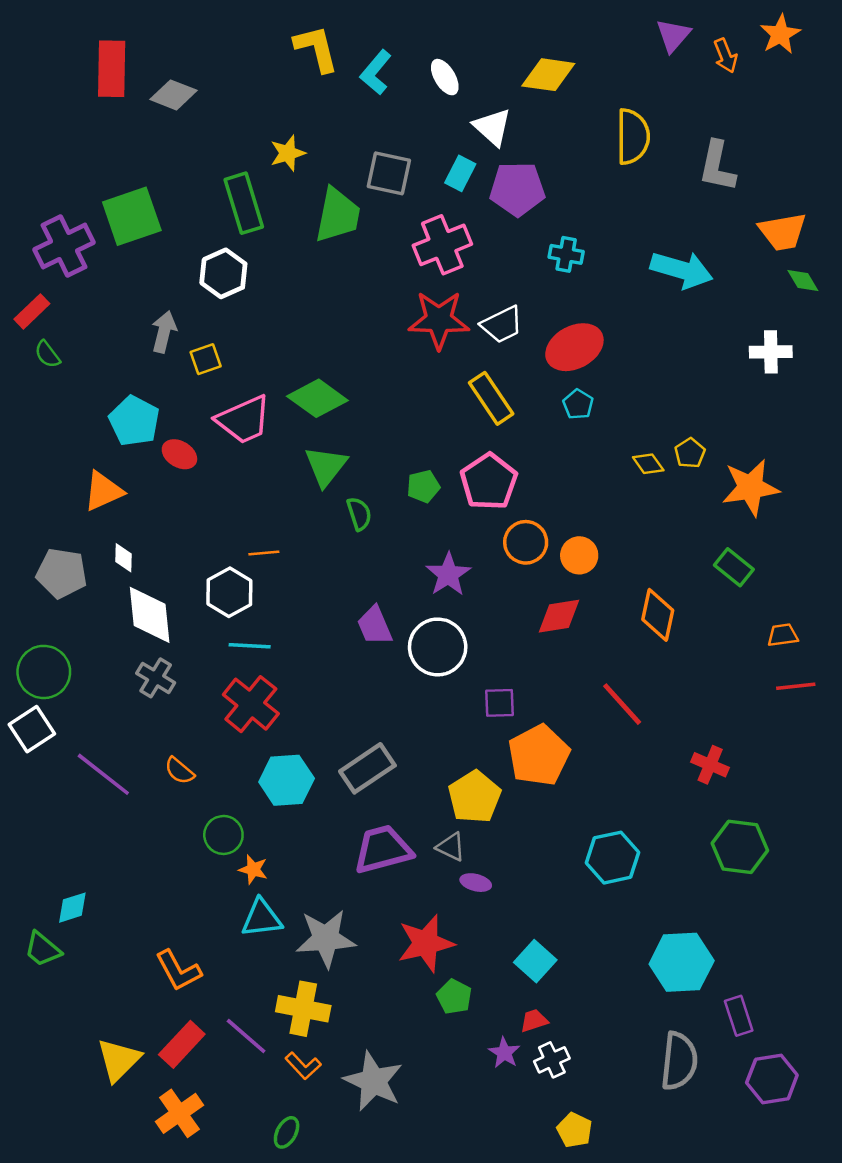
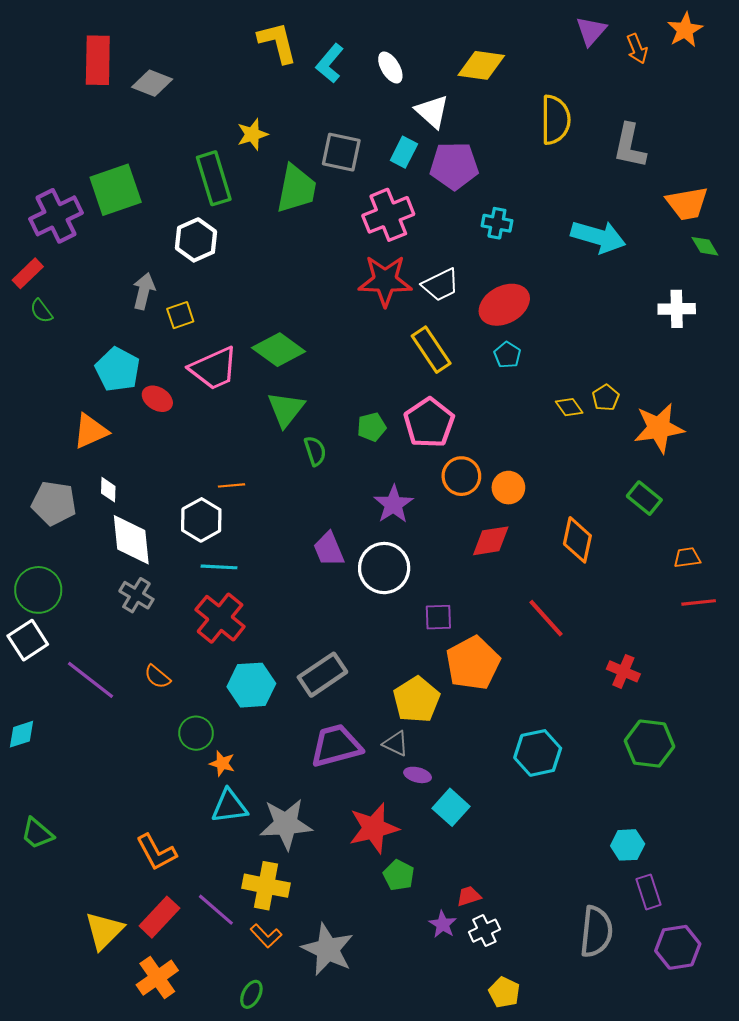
cyan diamond: (72, 908) -> (22, 734), moved
cyan square: (535, 961) -> (451, 807), moved
cyan hexagon: (682, 962) -> (628, 845), moved, size x0.6

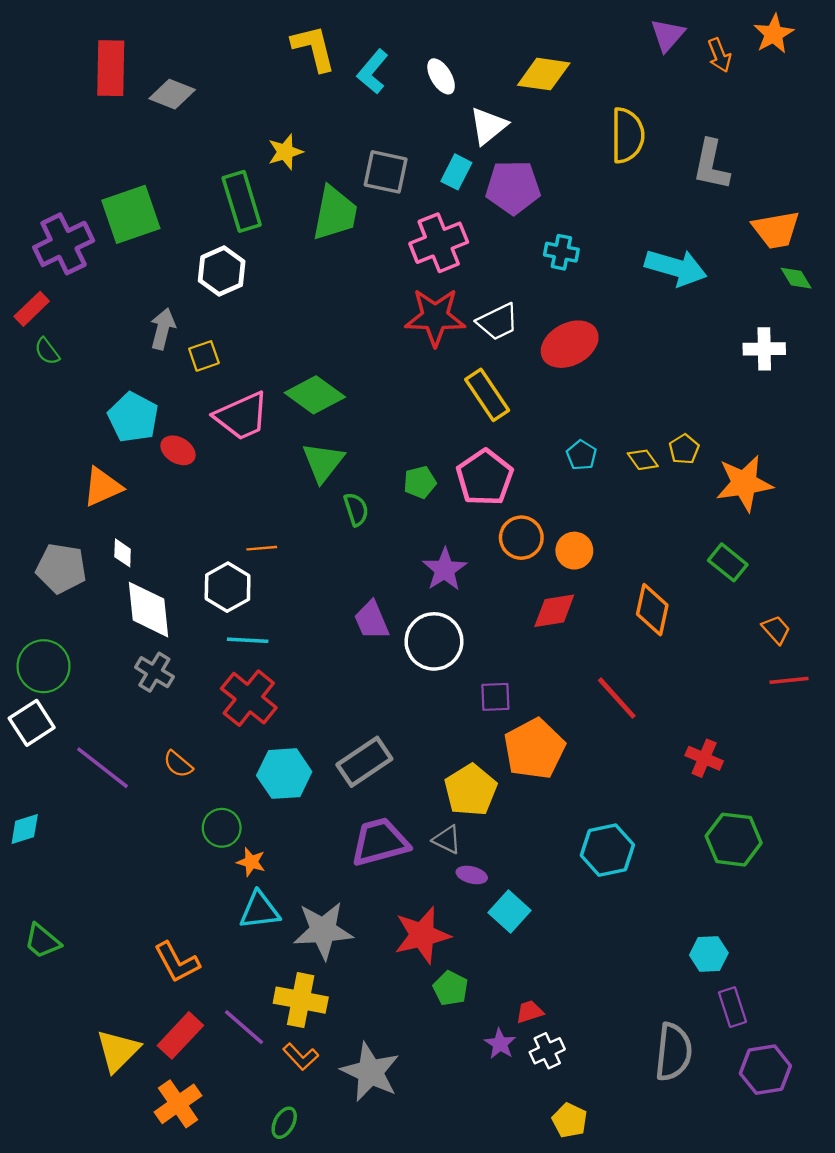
white triangle: (432, 111) -> (488, 126), turned 39
cyan pentagon: (507, 355) -> (581, 455), moved
orange trapezoid: (687, 558) -> (776, 630), turned 56

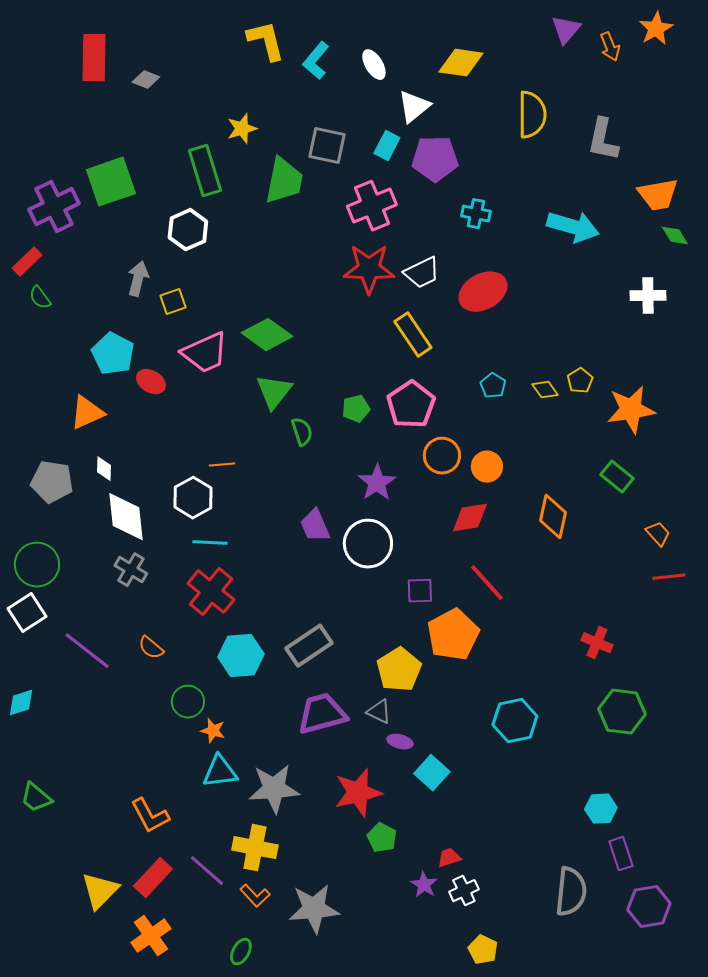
gray diamond: (172, 94) -> (146, 80), size x0.7
red line: (617, 698) -> (487, 583), moved
gray star: (370, 1072) -> (314, 909), turned -30

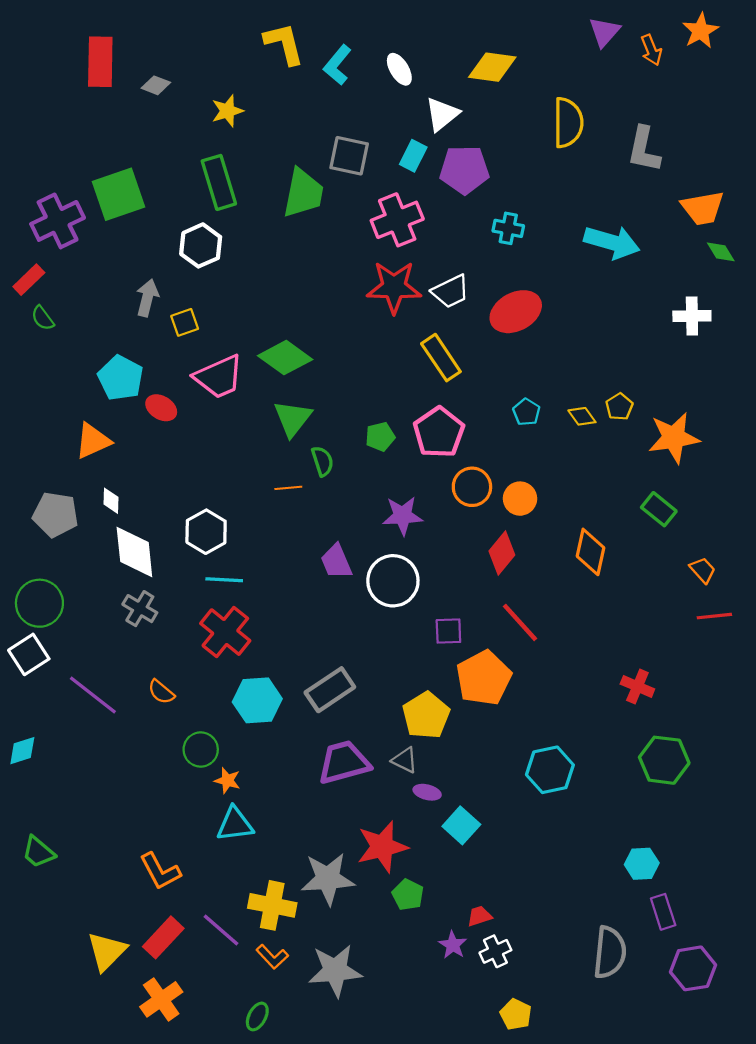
yellow star: (242, 129) -> (227, 111), moved
orange line: (222, 465) -> (288, 488), moved
purple star: (377, 483) -> (403, 516), turned 30
red diamond: (470, 518) -> (502, 553), turned -42
gray star: (274, 789) -> (328, 879), moved

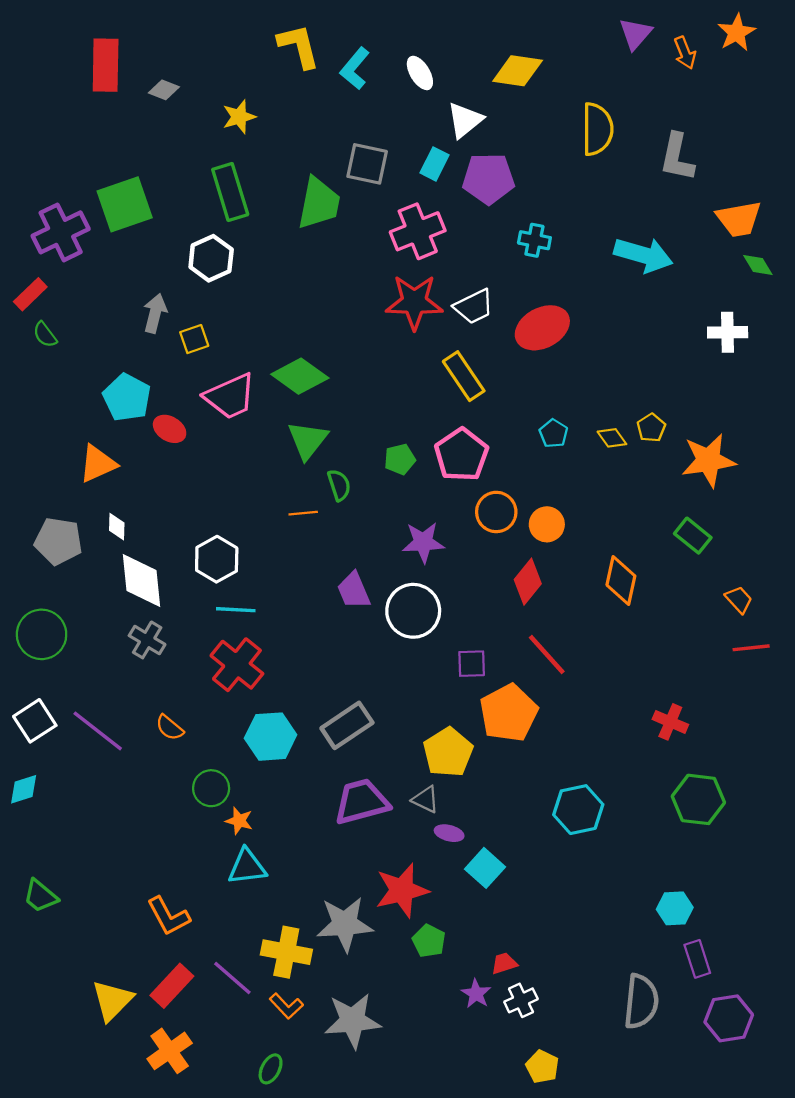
white square: (29, 654) -> (35, 721), moved

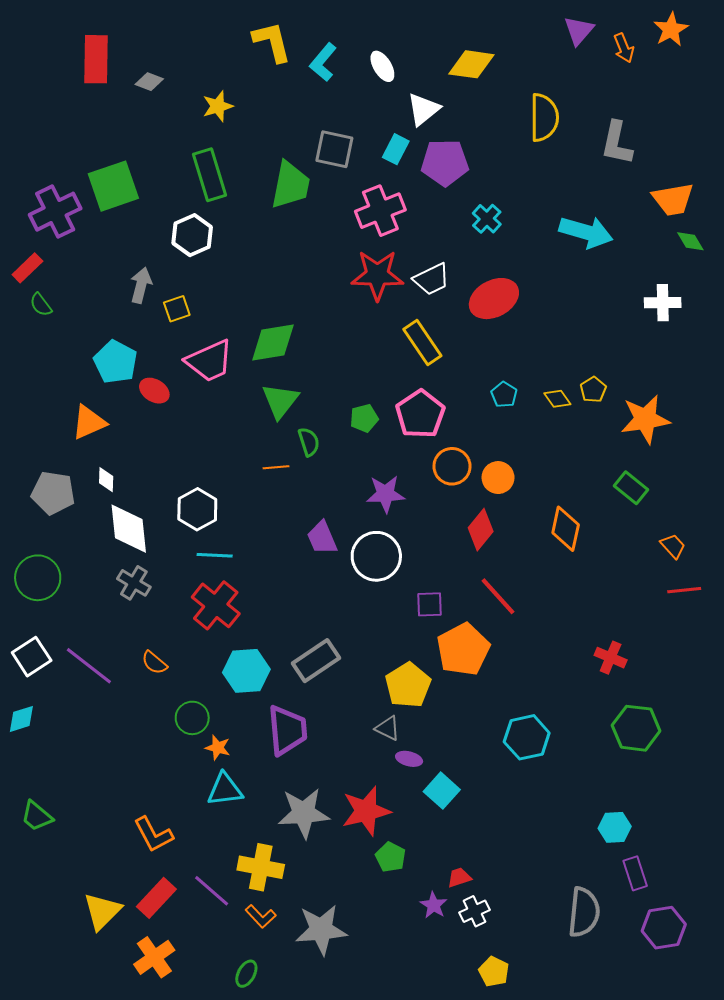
cyan cross: (534, 240) -> (487, 219), turned 32
green diamond: (300, 376) -> (273, 343), turned -45
purple trapezoid: (362, 802) -> (287, 730), moved, turned 100
gray star: (345, 924) -> (304, 813), moved

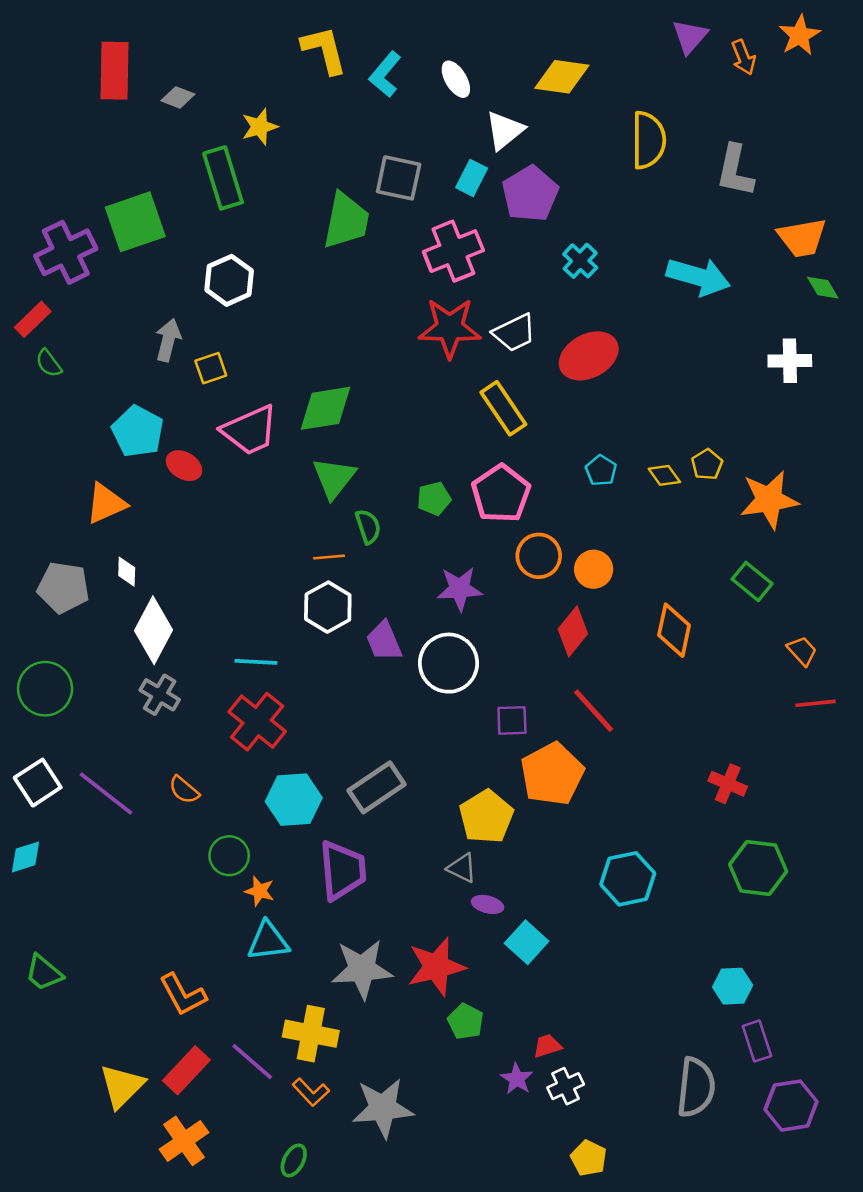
purple pentagon: (445, 162) -> (530, 194), turned -30
green rectangle: (210, 175) -> (223, 178), moved
white hexagon: (197, 509) -> (328, 607), moved
white diamond: (129, 529) -> (154, 630), turned 34

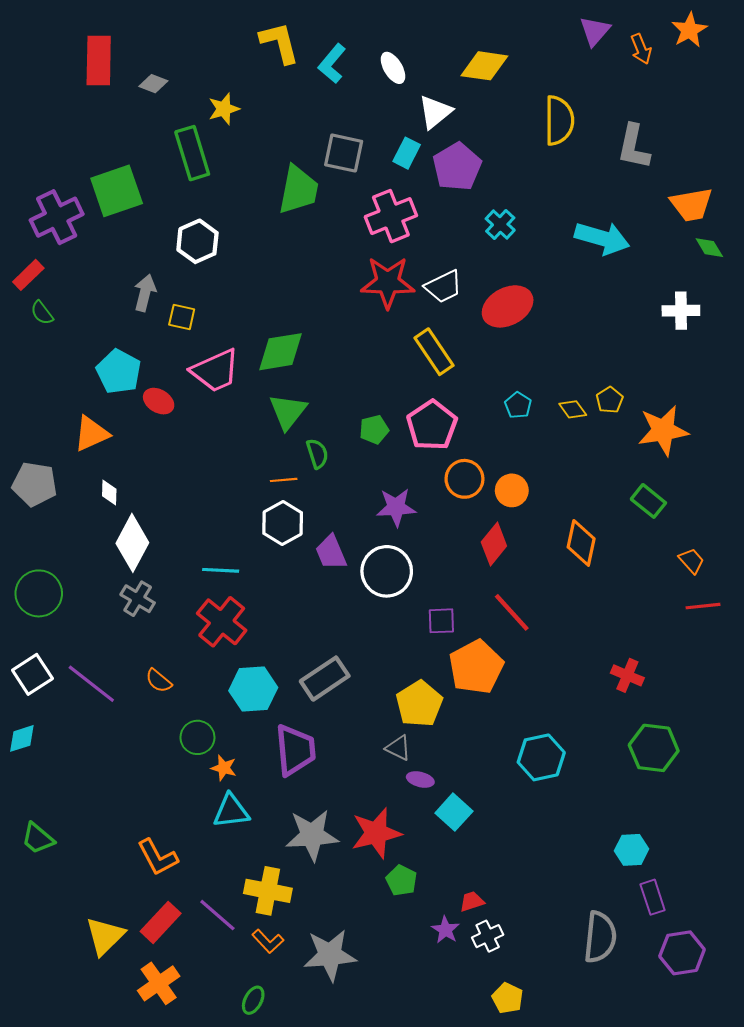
yellow square: (211, 368) -> (182, 317), turned 32
gray pentagon: (63, 588) -> (35, 484), moved

